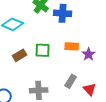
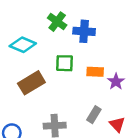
green square: (43, 50) -> (64, 63), moved
brown rectangle: (20, 55) -> (31, 83), size x1.5

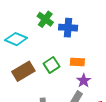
green square: (64, 63) -> (51, 65), moved, turned -35
purple star: (116, 82) -> (84, 81), moved

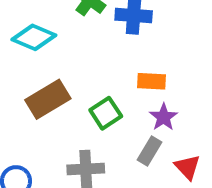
green square: (51, 65) -> (106, 113), moved

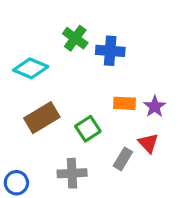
purple star: (163, 117) -> (155, 106), moved
red triangle: (187, 167) -> (148, 143), moved

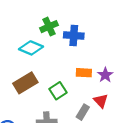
green cross: (75, 38) -> (49, 27), turned 30
cyan diamond: (31, 68) -> (31, 48), moved

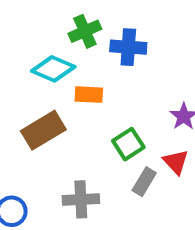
orange rectangle: (84, 73) -> (89, 95), moved
green square: (58, 91) -> (128, 144), moved

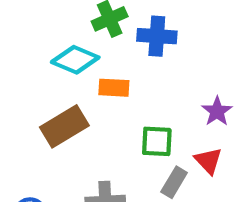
green square: (128, 144) -> (157, 141), turned 36

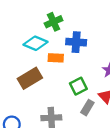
blue cross: (157, 36) -> (76, 42), moved
green square: (157, 141) -> (78, 86), turned -30

